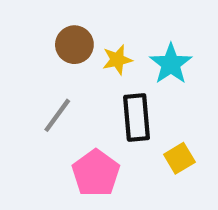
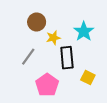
yellow star: (117, 60) -> (53, 38), moved
yellow square: (179, 158) -> (88, 78), turned -32

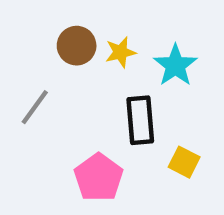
yellow star: (53, 38) -> (120, 52), moved
gray line: (28, 57) -> (35, 107), moved

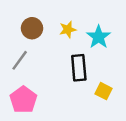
brown circle: (77, 46) -> (32, 28), moved
pink pentagon: (99, 177) -> (23, 100), moved

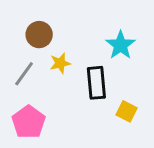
yellow star: (68, 29) -> (60, 63), moved

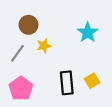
black rectangle: (96, 83) -> (67, 83), moved
yellow square: (127, 111) -> (92, 81), turned 32

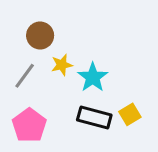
cyan star: (88, 32) -> (93, 77), moved
black rectangle: (67, 83) -> (94, 118), turned -70

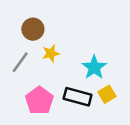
cyan star: (93, 77) -> (94, 67), moved
pink pentagon: (29, 125) -> (39, 101), moved

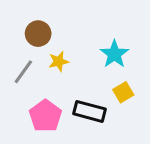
cyan star: (94, 67) -> (114, 54), moved
yellow square: (107, 94) -> (123, 92), moved

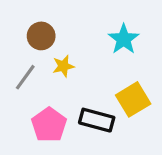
cyan star: (114, 54) -> (124, 39), moved
yellow square: (123, 92) -> (133, 99), size x1.5

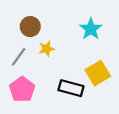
pink pentagon: (49, 125) -> (22, 89), moved

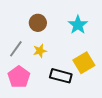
brown circle: (30, 27) -> (38, 23), moved
yellow star: (47, 49) -> (40, 51), moved

